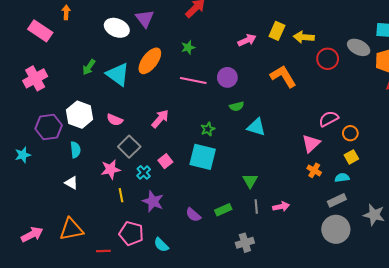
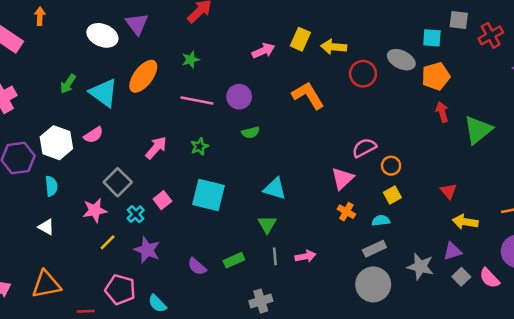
pink semicircle: (115, 120) -> (93, 135), moved, turned -56
cyan triangle: (256, 127) -> (275, 189), moved
green star: (208, 129) -> (199, 146), moved
yellow line: (121, 195) -> (108, 242), turned 56

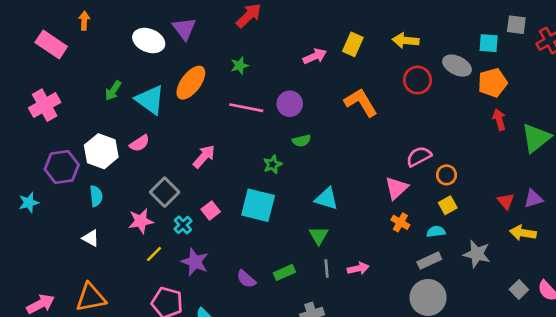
yellow arrow: (334, 47) -> (406, 41), moved
green star: (199, 146) -> (273, 164), moved
purple triangle: (452, 251) -> (533, 199), moved
gray star: (420, 267) -> (477, 254), moved

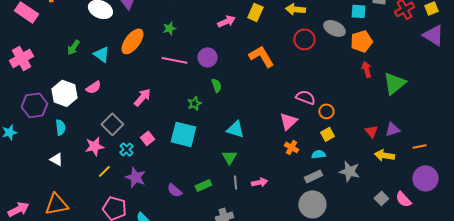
cyan triangle: (150, 100) -> (101, 54), size x0.7
green semicircle: (302, 141) -> (216, 85), turned -96
pink semicircle: (419, 156) -> (305, 97), turned 48

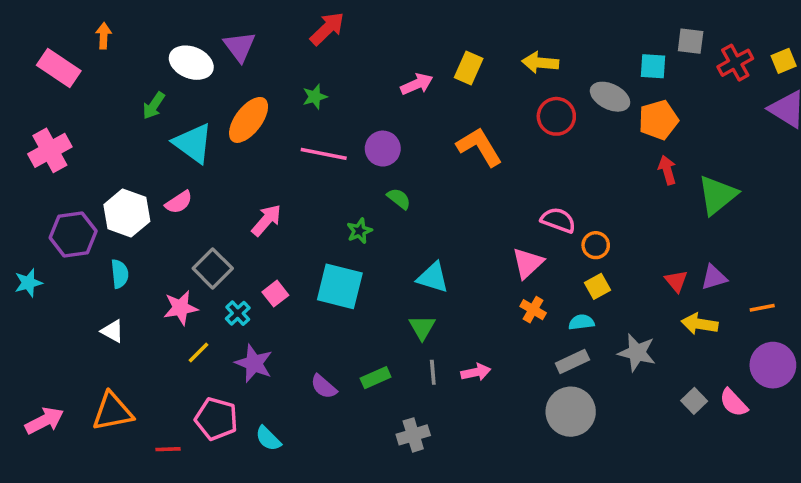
green arrow: (73, 47) -> (154, 106), moved
cyan triangle: (101, 54) -> (193, 143), size x1.4
green semicircle: (216, 85) -> (399, 199), turned -32

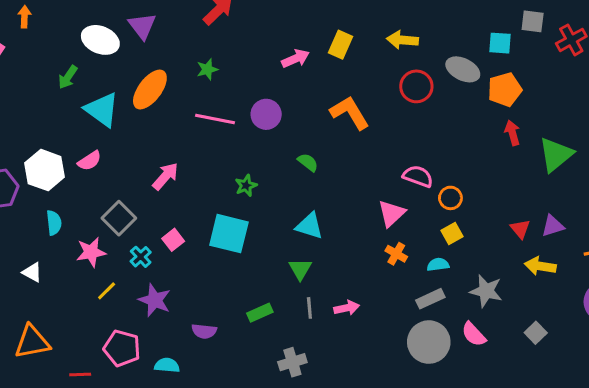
green semicircle: (399, 199) -> (308, 162), moved
cyan semicircle: (120, 274) -> (54, 223), moved
purple semicircle: (324, 387) -> (204, 331), moved, turned -35
pink semicircle: (734, 403) -> (474, 334), moved
cyan semicircle: (268, 438) -> (167, 365), turned 140

